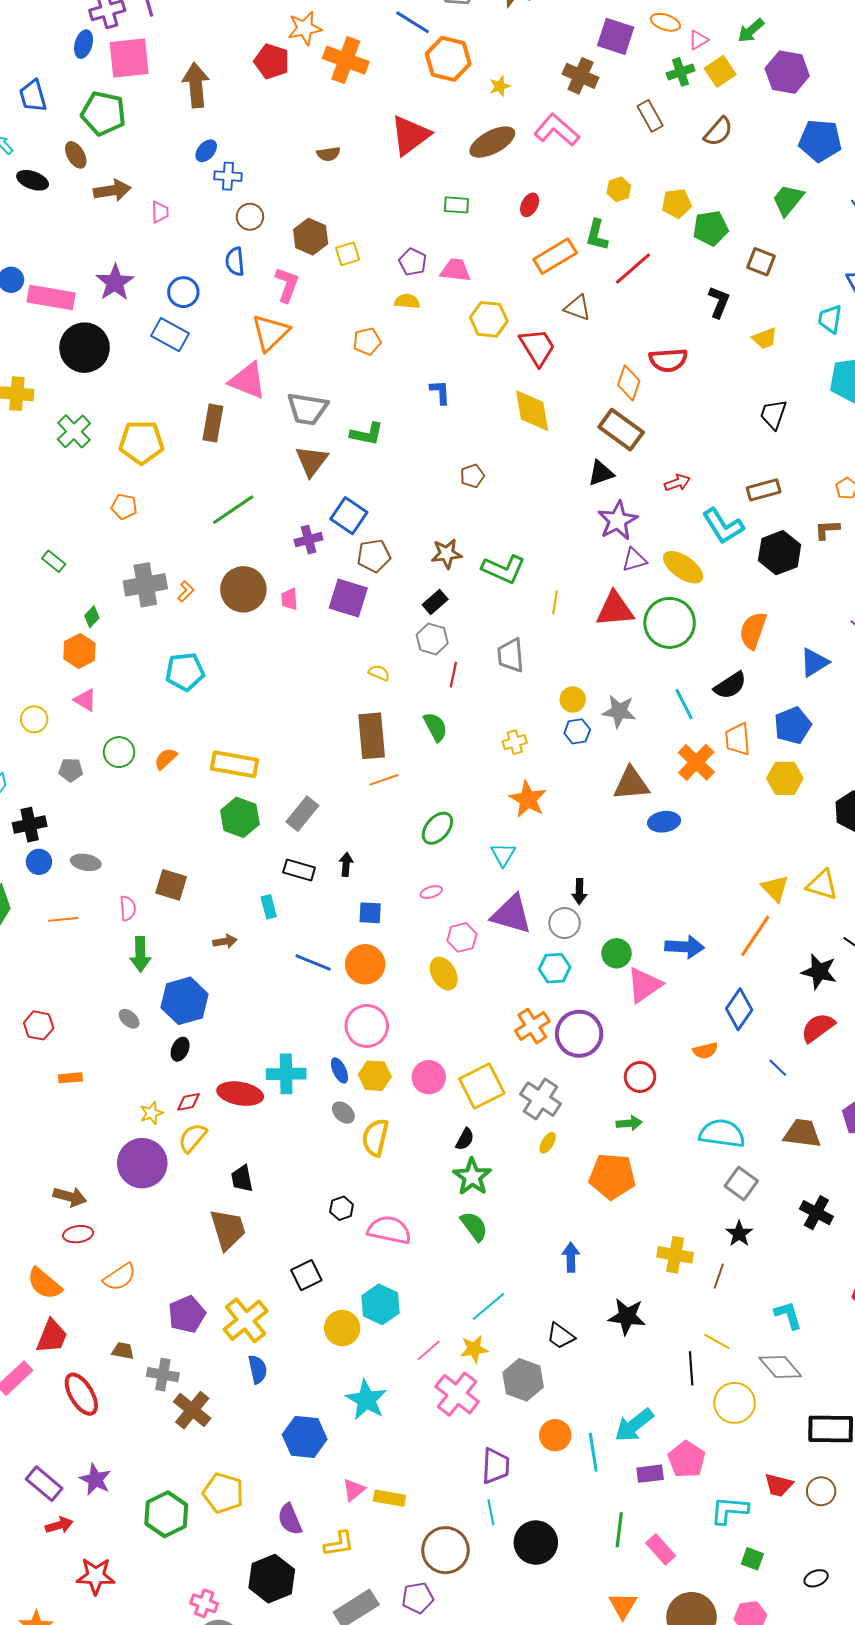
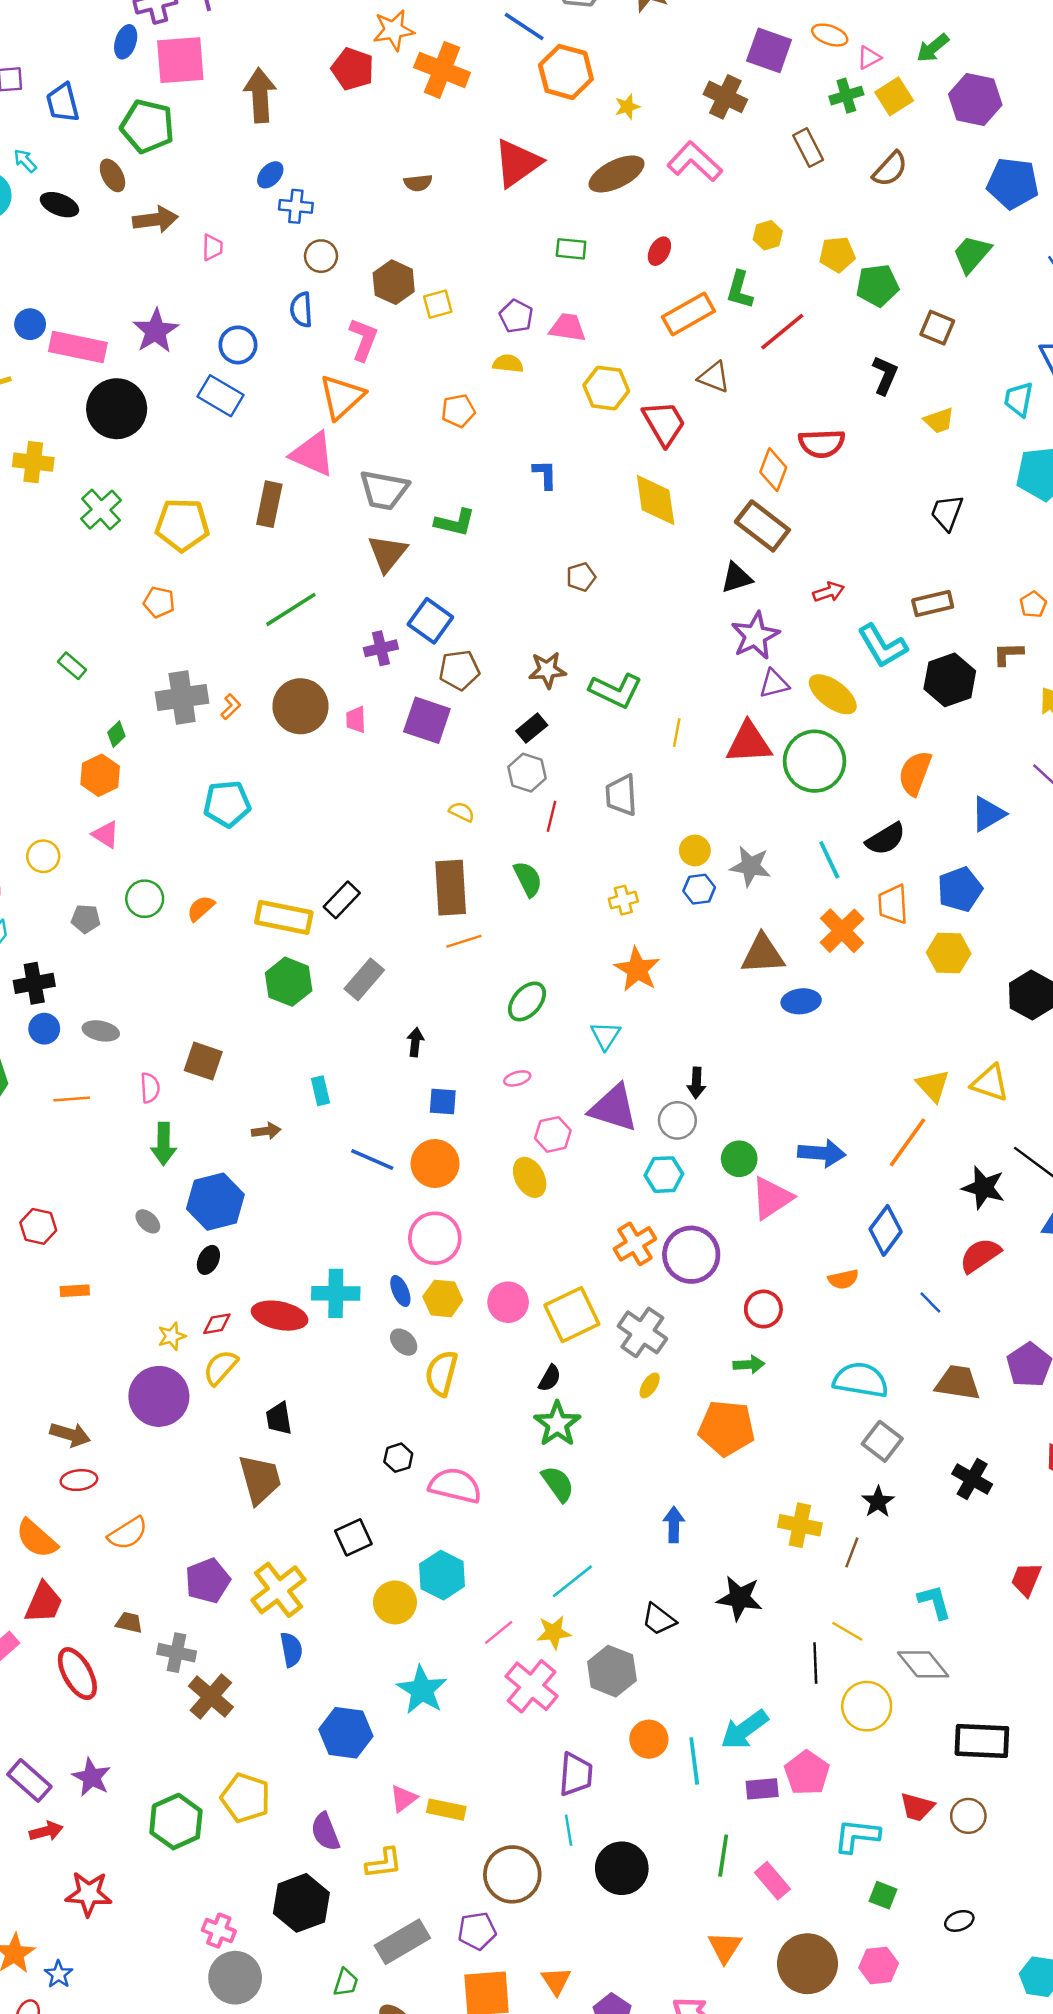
black rectangle: (299, 870) -> (342, 900), moved, turned -64

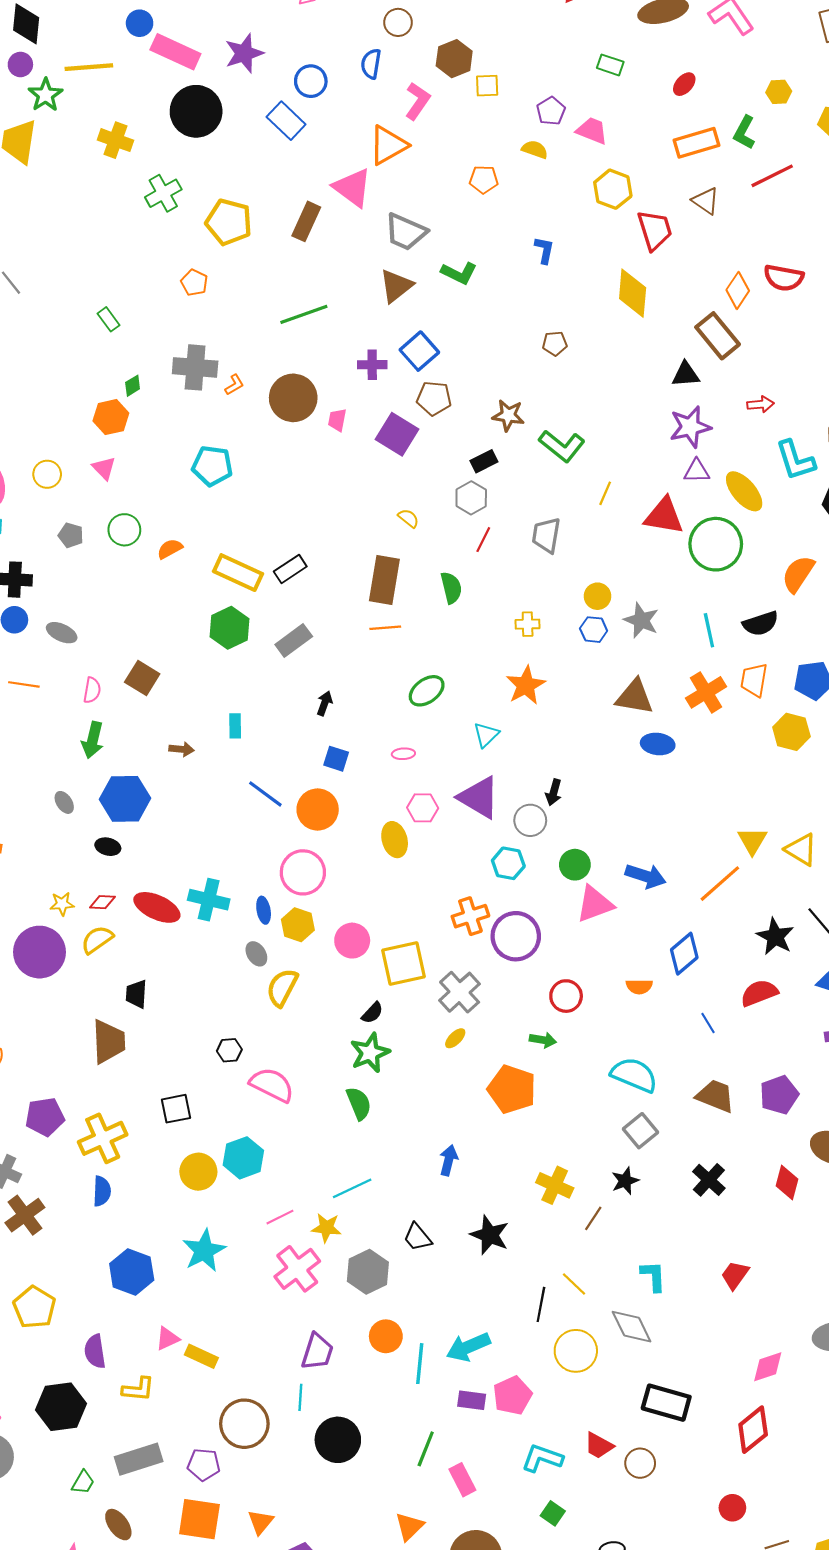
black ellipse: (208, 1260) -> (108, 847), turned 65

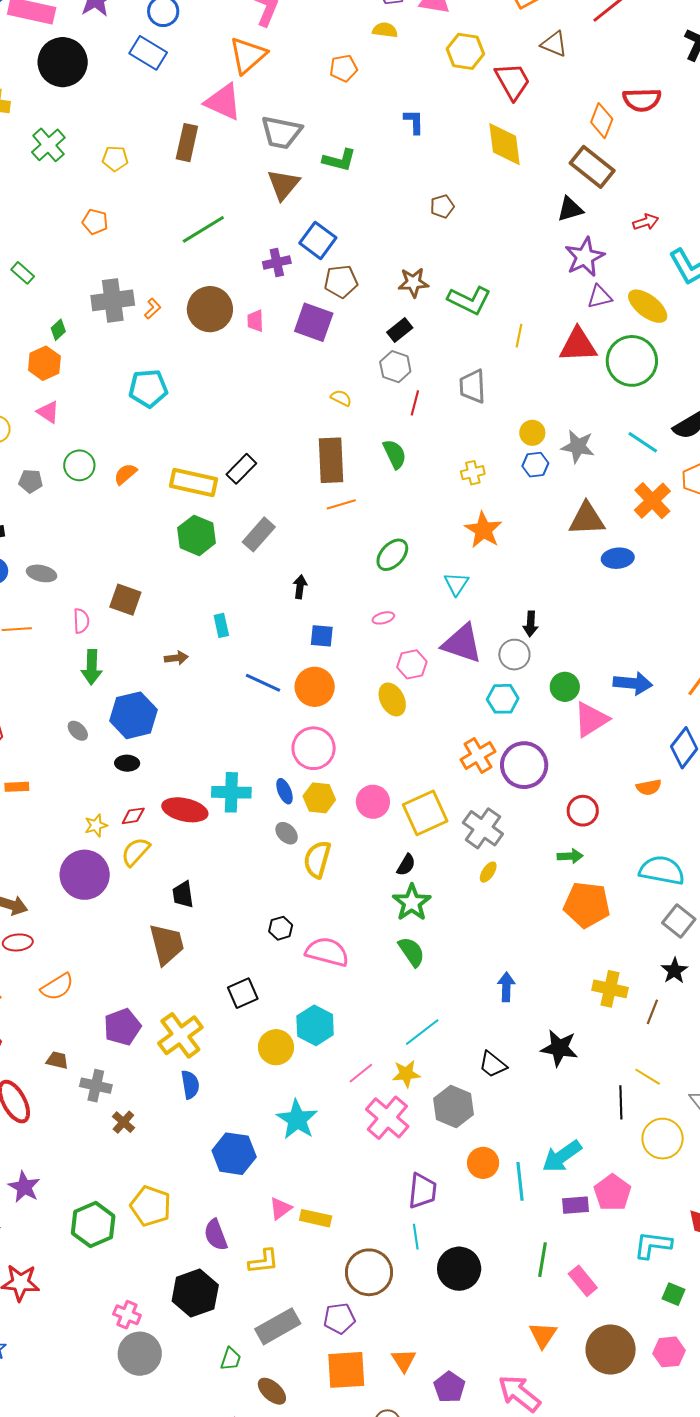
yellow pentagon: (229, 222) -> (115, 159), size x0.6
cyan line: (709, 630) -> (643, 442), turned -32
orange pentagon: (512, 1089) -> (587, 905), moved
brown cross: (25, 1215) -> (123, 1122), size x0.6

